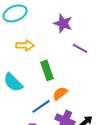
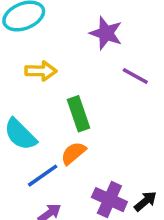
orange semicircle: (60, 93) -> (73, 153), moved
blue line: (41, 106) -> (43, 176), moved

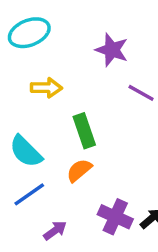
blue line: (43, 176) -> (29, 194), moved

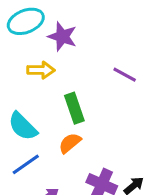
purple star: (112, 50) -> (62, 37), moved

